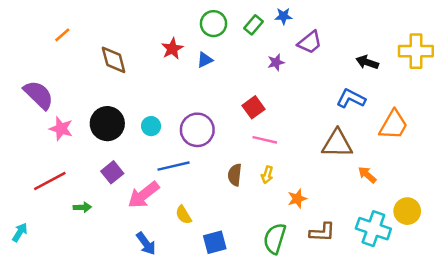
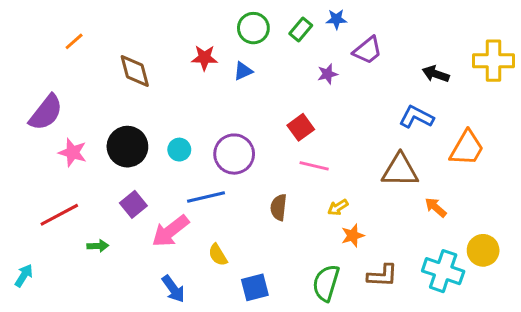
red star: (172, 49) -> (204, 58), turned 30
purple semicircle: (39, 95) -> (46, 113), turned 84
yellow arrow: (267, 175) -> (338, 207), moved, turned 42

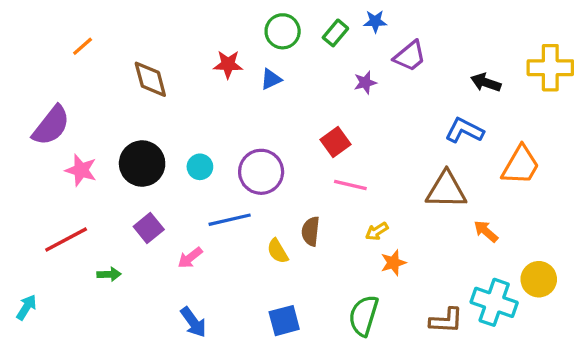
pink arrow: (170, 231) -> (190, 258), size x0.6
yellow semicircle: (218, 255) -> (278, 251), moved
brown L-shape: (382, 276) -> (446, 321), moved

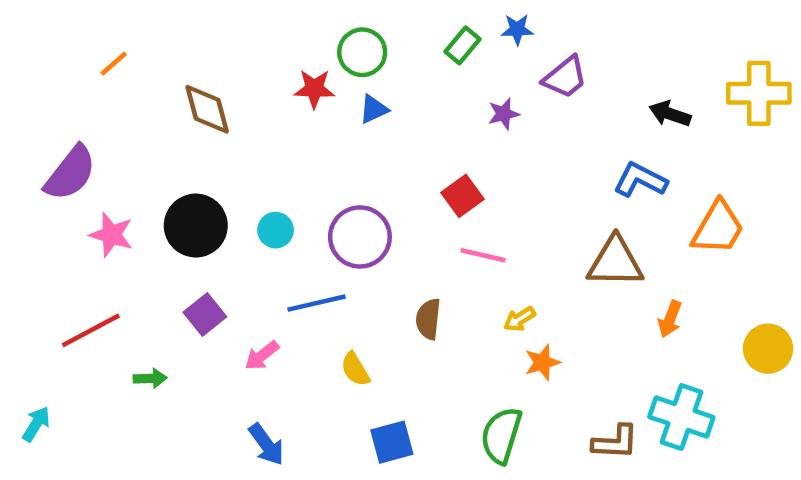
green circle: (283, 31) -> (362, 52), moved
orange arrow: (486, 231) -> (670, 319), turned -110
yellow semicircle: (278, 251) -> (355, 369), moved
yellow circle: (539, 279) -> (768, 349), moved

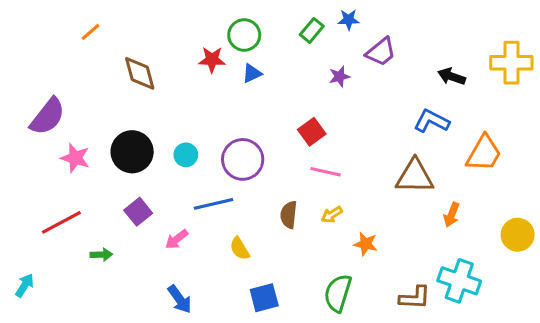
orange line: (114, 64) -> (91, 32), moved
yellow arrow: (520, 319) -> (332, 215), moved
orange star: (542, 362) -> (366, 244), turned 30

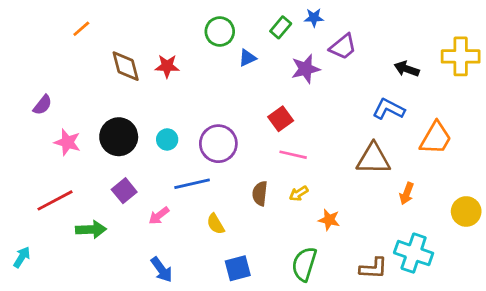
red star: (212, 60) -> (167, 66), moved
blue triangle: (252, 73) -> (247, 58), moved
purple star: (339, 76) -> (306, 69), size x1.5
purple semicircle: (48, 116) -> (43, 105), size x0.6
green arrow: (101, 255) -> (91, 229), size x1.5

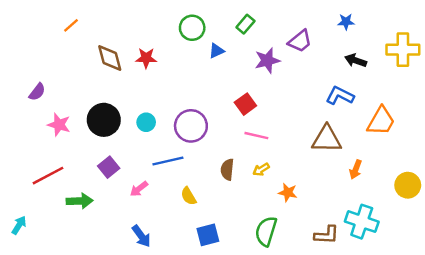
blue star: (314, 18) -> (346, 22), moved

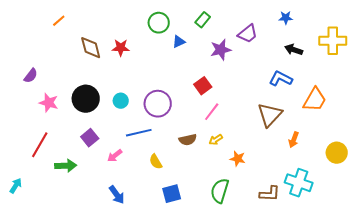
pink line: (256, 136) -> (212, 112), turned -66
brown triangle: (327, 139) -> (270, 115), turned -48
brown semicircle: (227, 169) -> (188, 140), turned -108
red line: (48, 176) -> (40, 145), turned -32

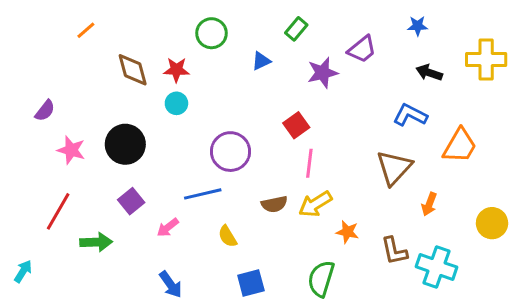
green circle: (159, 23) -> (212, 33), moved
cyan circle: (121, 101) -> (176, 103), moved
pink line: (212, 112) -> (309, 163), turned -30
yellow arrow: (216, 140) -> (315, 204), size x1.6
brown L-shape: (270, 194) -> (394, 251), moved, turned 75

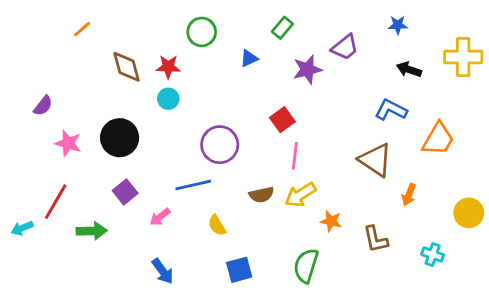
brown triangle: (394, 168) -> (376, 160), turned -39
cyan cross: (436, 267) -> (433, 255), moved, size x0.6
cyan arrow: (23, 271) -> (22, 228), moved, turned -145

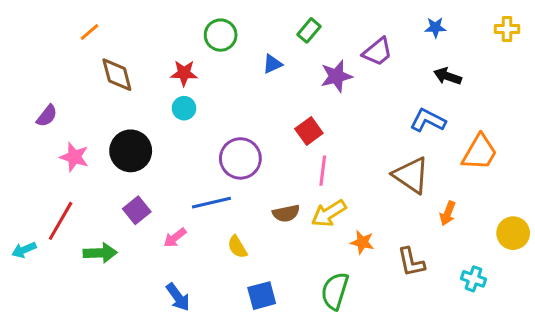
yellow cross: (463, 57) -> (507, 29), moved, size x0.6
brown diamond: (127, 67) -> (117, 75), moved

